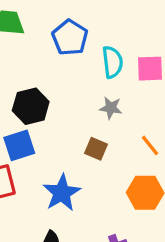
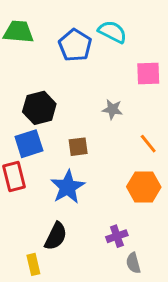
cyan semicircle: (112, 62) -> (112, 32), moved, turned -56
brown square: (96, 149) -> (78, 147), moved, turned -30

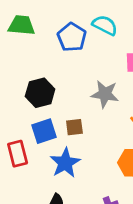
gray star: (112, 109) -> (105, 94), size x1.5
blue square: (29, 144) -> (44, 131), moved

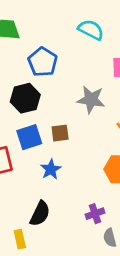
blue pentagon: (72, 37) -> (43, 62), moved
blue star: (65, 163) -> (51, 169), size x0.7

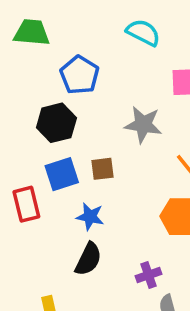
blue star: (51, 169) -> (90, 217), turned -30
black semicircle: (40, 214) -> (88, 259), moved

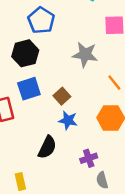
brown square: (102, 169) -> (62, 96), moved, turned -35
blue star: (90, 217) -> (68, 120), moved

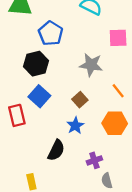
blue square: (29, 89) -> (39, 96), turned -30
brown square: (62, 96) -> (80, 100), moved
blue star: (68, 120) -> (75, 126), turned 30

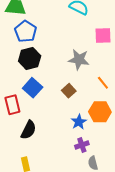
blue pentagon: (51, 33) -> (26, 31), moved
blue star: (75, 126) -> (79, 122), moved
black semicircle: (56, 150) -> (29, 130), moved

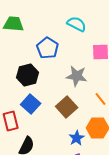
blue pentagon: (26, 31) -> (48, 48), moved
brown square: (69, 91) -> (67, 107), size x1.5

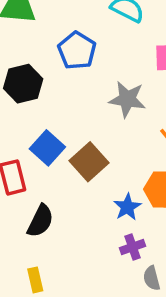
black hexagon: (28, 75) -> (23, 84), moved
brown square: (67, 107) -> (89, 162), moved

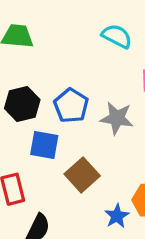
blue pentagon: (77, 51) -> (71, 106), moved
blue square: (47, 148) -> (44, 145), moved, turned -32

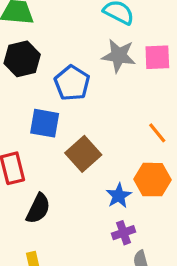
black hexagon: (22, 104) -> (22, 59), moved
gray star: (117, 118) -> (119, 56), moved

